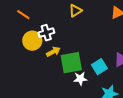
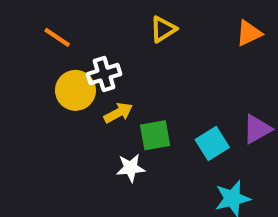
green square: (71, 63) -> (155, 135), size x0.7
white star: (80, 79) -> (131, 168), moved

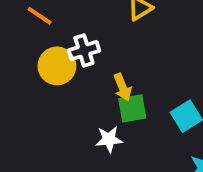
yellow arrow: (118, 113) -> (123, 87), moved, turned 96

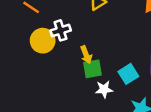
white star: (109, 139) -> (104, 89), moved

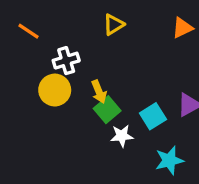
yellow circle: (43, 41) -> (55, 90), moved
green square: (93, 69) -> (107, 110), turned -30

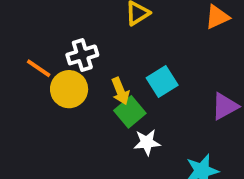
orange line: (29, 31) -> (39, 68), moved
cyan square: (153, 116) -> (162, 82), moved

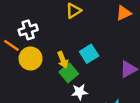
white cross: (82, 55) -> (28, 30), moved

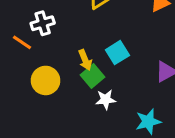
yellow circle: (31, 59) -> (46, 80), moved

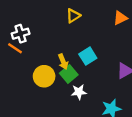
white cross: (43, 23) -> (21, 34), moved
yellow circle: (46, 80) -> (44, 76), moved

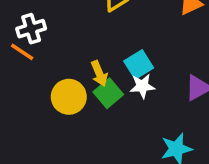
white star: (79, 92) -> (142, 86), moved

